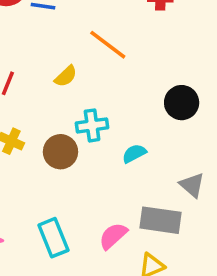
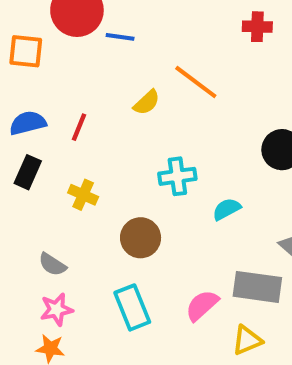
yellow semicircle: (66, 76) -> (147, 102), moved
brown circle: (60, 152) -> (141, 238), moved

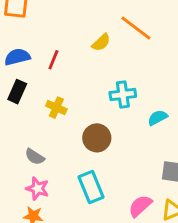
pink semicircle: (202, 305) -> (140, 206), moved
pink star: (56, 310) -> (38, 189), turned 30

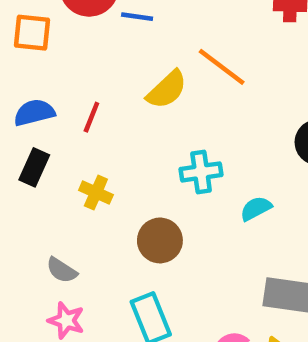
yellow semicircle: (101, 42) -> (167, 90), size x1.4

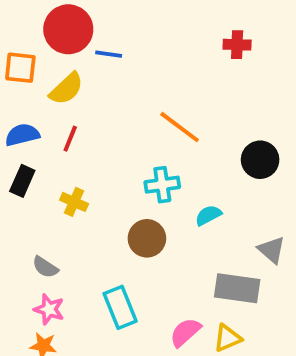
orange line: (222, 67) -> (180, 127), moved
yellow semicircle: (167, 90) -> (66, 89), moved
brown circle: (160, 240) -> (147, 238), moved

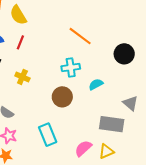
yellow semicircle: (66, 89) -> (18, 15), turned 102

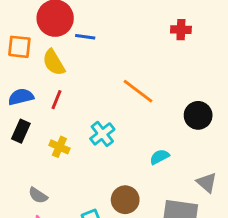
cyan cross: (71, 68) -> (102, 134), moved, turned -30
brown circle: (62, 97) -> (125, 200), moved

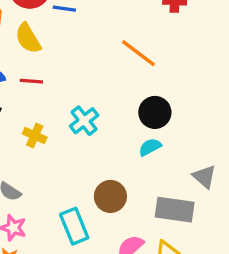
orange line: (138, 91) -> (138, 53), moved
red line: (57, 100) -> (31, 81), turned 72
black circle: (198, 115) -> (155, 112), moved

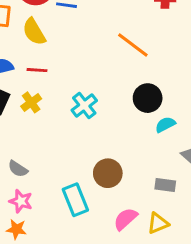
yellow cross: (35, 135) -> (31, 102), moved, turned 30
cyan semicircle: (150, 147) -> (165, 125), moved
gray rectangle: (175, 210) -> (165, 185), size x0.6

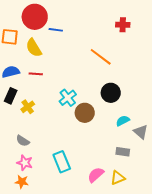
yellow cross: (31, 102) -> (28, 107), moved
cyan semicircle: (165, 125) -> (123, 121), moved
brown circle: (108, 173) -> (85, 113), moved

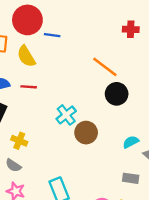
black circle: (111, 93) -> (117, 94), moved
yellow cross: (28, 107) -> (19, 141), moved, turned -32

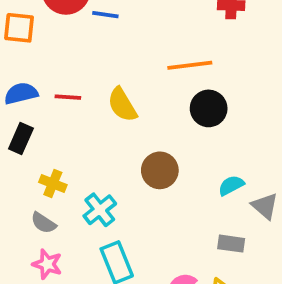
yellow semicircle: (26, 56) -> (122, 105), moved
orange line: (105, 67) -> (190, 65), turned -44
cyan cross: (66, 115) -> (100, 210), moved

